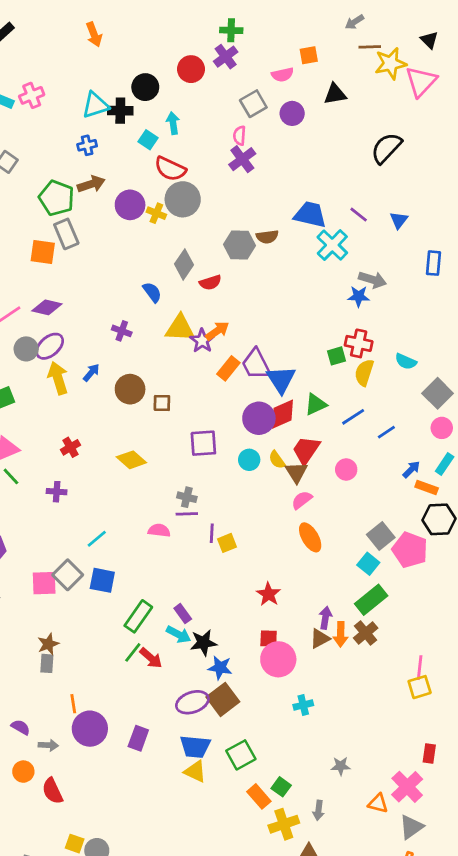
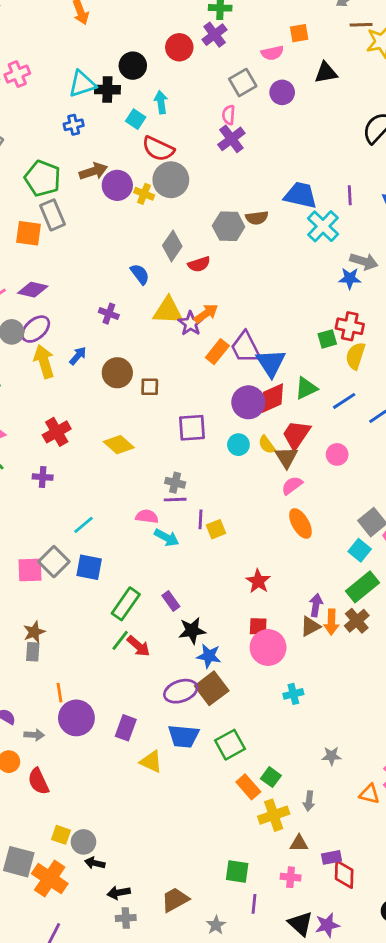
brown arrow: (91, 184) -> (93, 171), moved
purple line: (359, 215) -> (350, 195), turned 48
red cross: (70, 447) -> (57, 432), size x1.4
cyan arrow: (179, 634) -> (167, 538), moved
yellow triangle: (195, 772) -> (151, 762), moved

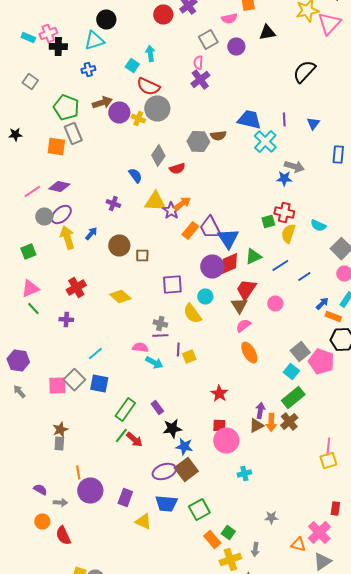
black circle: (133, 66) -> (106, 20), moved
black cross: (107, 90) -> (58, 46), moved
yellow semicircle: (267, 445) -> (192, 314), moved, size x1.5

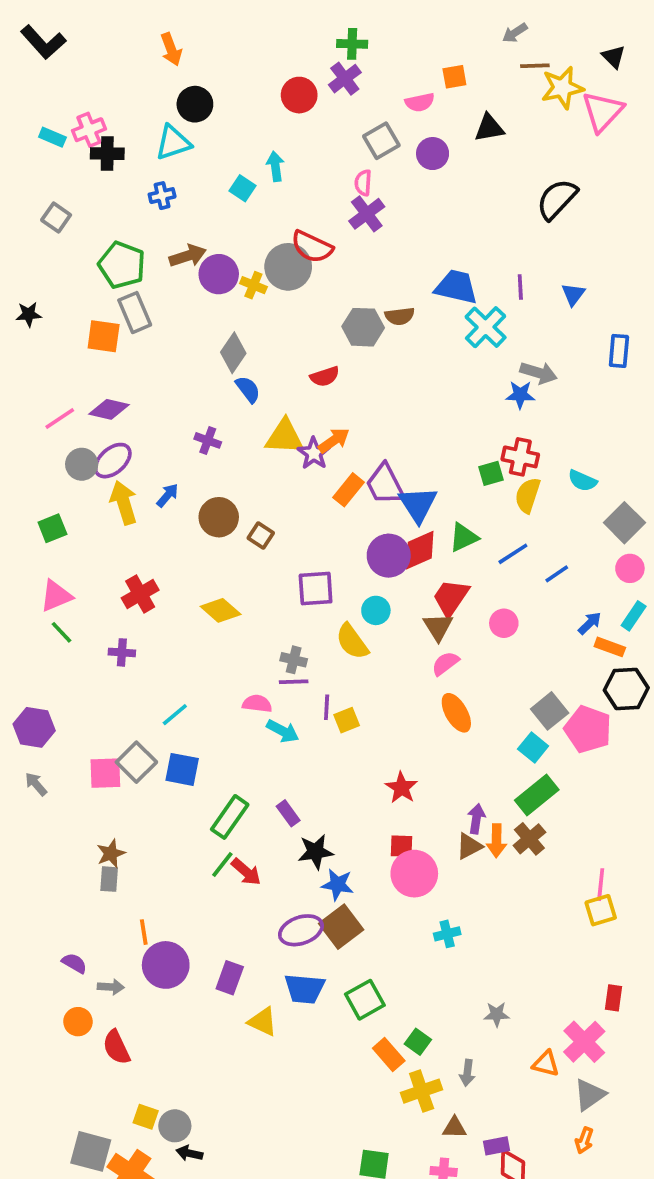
red semicircle: (148, 86) -> (312, 247), moved
gray diamond: (158, 156) -> (233, 353), moved
brown square: (142, 256) -> (261, 535), turned 32

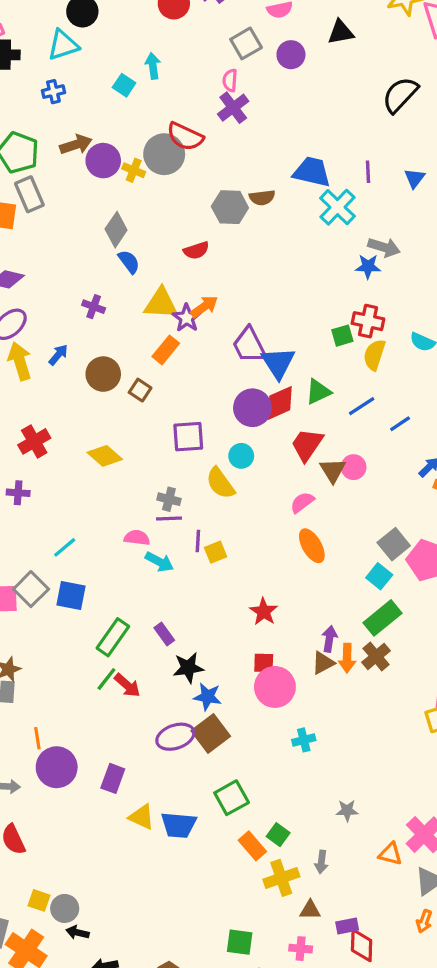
orange rectangle: (348, 490) -> (166, 350), moved
brown triangle: (438, 627) -> (333, 470), moved
blue trapezoid: (305, 989) -> (179, 825), moved

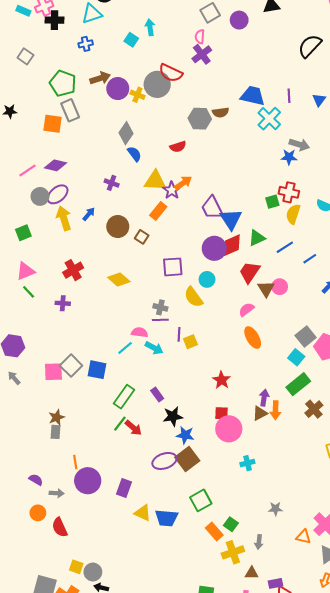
cyan line: (65, 547) -> (125, 348), moved
brown cross: (376, 656) -> (314, 409), moved

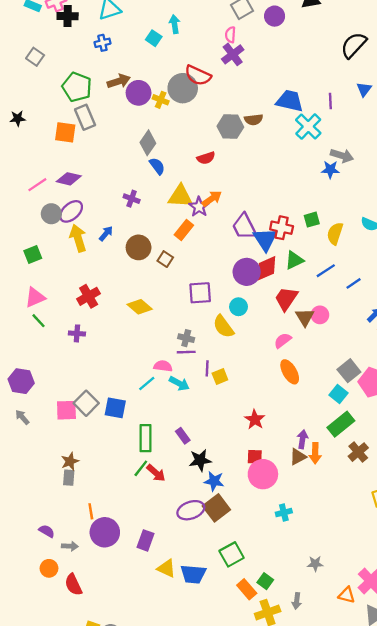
blue triangle: (319, 100) -> (364, 89), moved
red cross: (289, 192) -> (282, 228), moved
green rectangle: (124, 397) -> (145, 438), turned -35

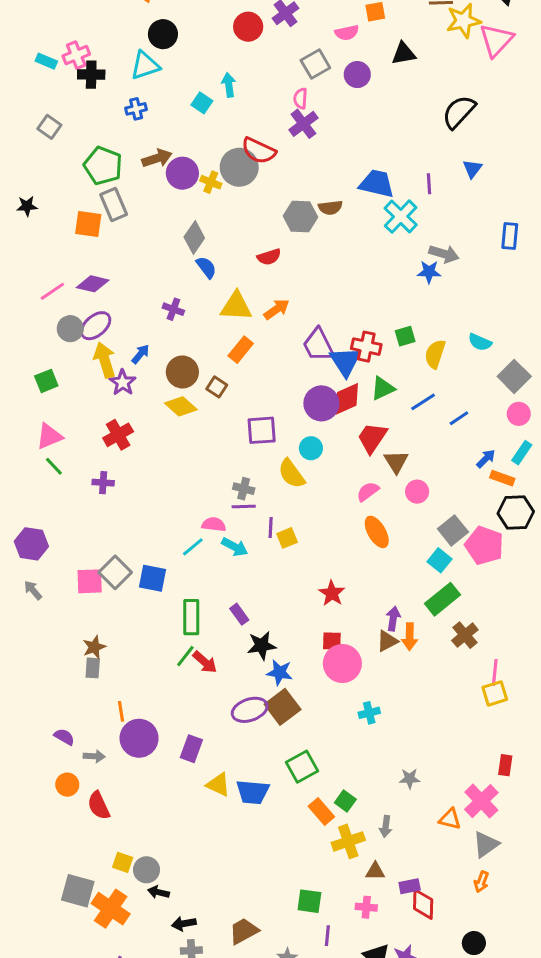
purple star: (199, 207) -> (123, 382), moved
yellow diamond: (140, 307) -> (181, 406), moved
pink circle: (320, 315) -> (417, 492), moved

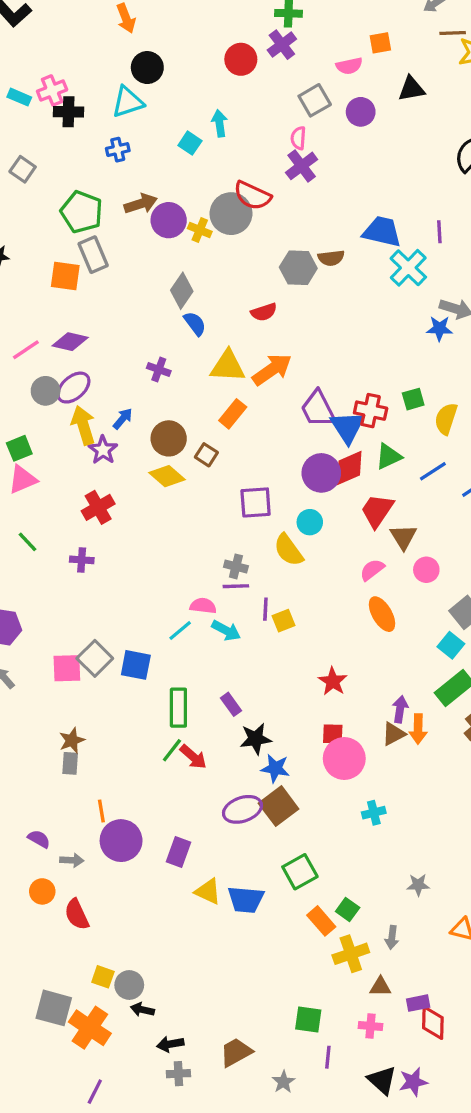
orange arrow: (277, 309) -> (272, 370), size x1.4
pink triangle: (49, 436) -> (23, 479), moved

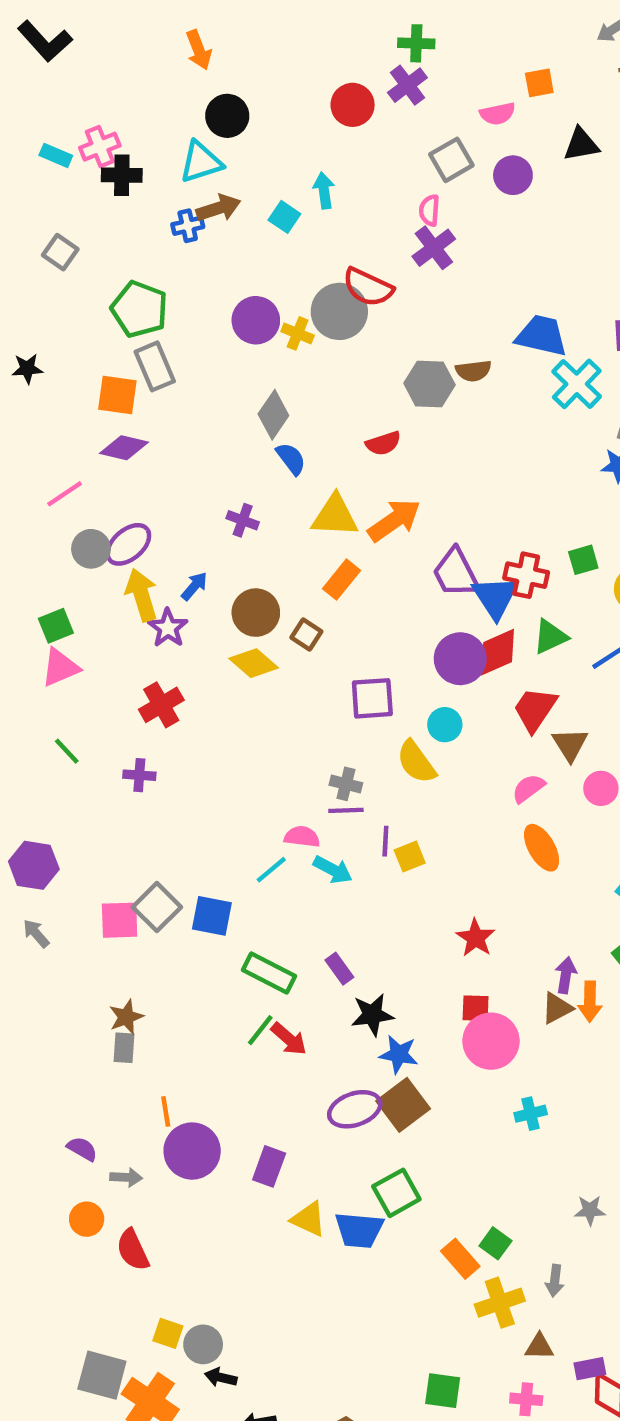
brown arrow: (141, 204) -> (218, 208), moved
purple diamond: (70, 342) -> (124, 448), moved
green rectangle: (178, 708) -> (269, 973), turned -63
green square: (300, 872) -> (396, 1193), moved

